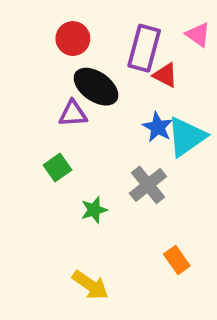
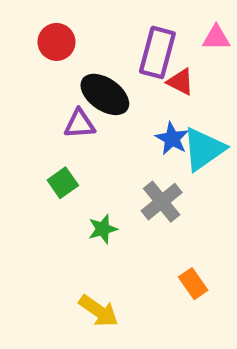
pink triangle: (198, 35) -> (216, 38), turned -36
red circle: (73, 39) -> (57, 42), moved

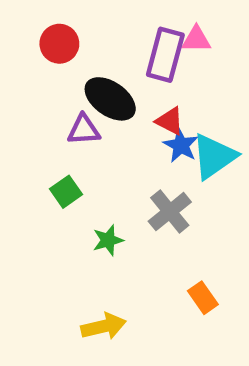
pink triangle: (216, 38) -> (196, 39), moved
red triangle: (180, 82) -> (170, 121), moved
yellow arrow: (99, 311) -> (104, 326), turned -48

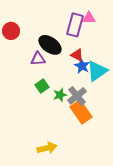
red circle: (59, 44) -> (11, 31), moved
green square: (66, 192) -> (42, 86), moved
green star: (108, 240) -> (60, 95), moved
orange rectangle: (203, 298) -> (81, 112), moved, size x1.6

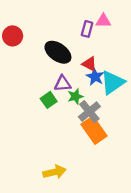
purple rectangle: (75, 25) -> (87, 29), size x0.6
purple triangle: (38, 59) -> (63, 84), moved
green star: (60, 95) -> (75, 96), moved

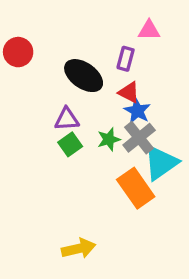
purple rectangle: (87, 29) -> (126, 59), moved
cyan triangle: (113, 82) -> (161, 163), moved
purple triangle: (63, 84) -> (67, 119), moved
gray cross: (89, 112) -> (139, 138), moved

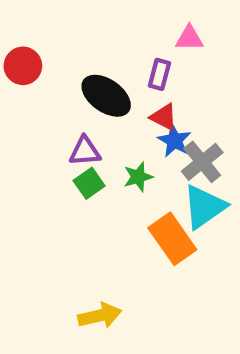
gray cross: (139, 138) -> (202, 162), moved

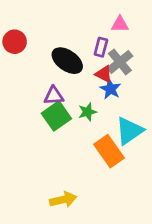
gray cross: (202, 162) -> (120, 62), moved
green square: (89, 183) -> (56, 116), size x1.5

